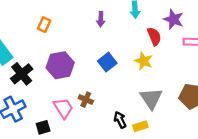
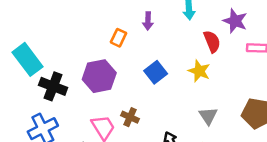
orange rectangle: (44, 25) -> (118, 38), moved
black cross: (22, 74) -> (53, 86), turned -30
gray triangle: (151, 98) -> (208, 116), size x0.7

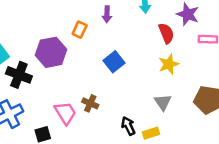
yellow star: (199, 71) -> (169, 64), moved, turned 30
purple hexagon: (99, 76) -> (51, 52), moved

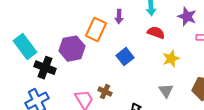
orange rectangle: (80, 30) -> (96, 30), size x1.6
red semicircle: (166, 33) -> (156, 33), moved, turned -48

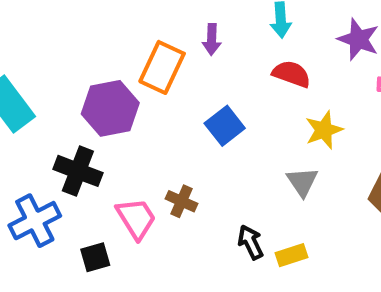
black cross: (45, 68) -> (78, 171), moved
gray triangle: (166, 91) -> (302, 182), moved

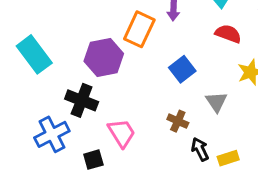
gray triangle: (302, 182) -> (216, 102), moved
brown cross: (181, 201) -> (178, 121), moved

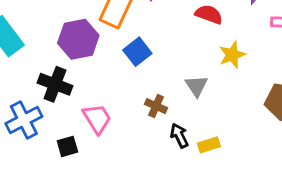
blue square: (182, 69) -> (137, 52), moved

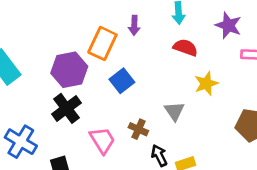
black cross: (55, 84) -> (66, 108), moved, turned 32
pink trapezoid: (97, 118) -> (102, 140), moved
blue cross: (24, 120) -> (21, 142), turned -32

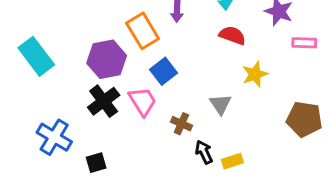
orange rectangle: (102, 43) -> (143, 31), turned -56
pink trapezoid: (102, 140) -> (143, 101), moved

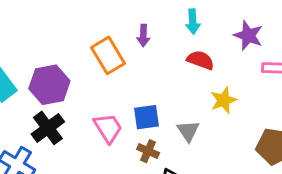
purple hexagon: (107, 59) -> (49, 85), moved
blue square: (164, 71) -> (147, 117), moved, turned 30
black cross: (104, 101) -> (48, 128), moved

